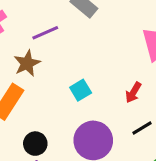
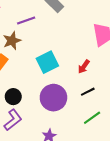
cyan square: (81, 90) -> (47, 62), size x1.5

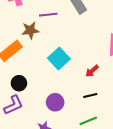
cyan square: (47, 62) -> (59, 59), turned -30
purple circle: (53, 98) -> (55, 102), moved, size x0.7

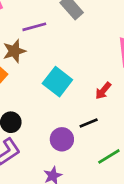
black line: (90, 95) -> (89, 123), moved

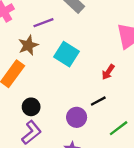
cyan square: (57, 82) -> (67, 54), moved

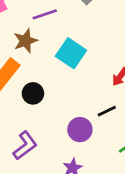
black circle: (31, 107) -> (33, 93), moved

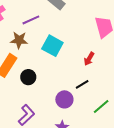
brown star: (25, 41) -> (19, 40), turned 30

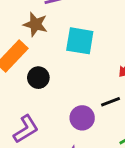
cyan square: (52, 46) -> (80, 41), turned -30

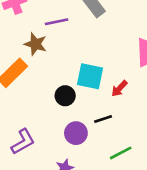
cyan square: (80, 41) -> (90, 76), moved
black circle: (38, 78) -> (65, 96), moved

